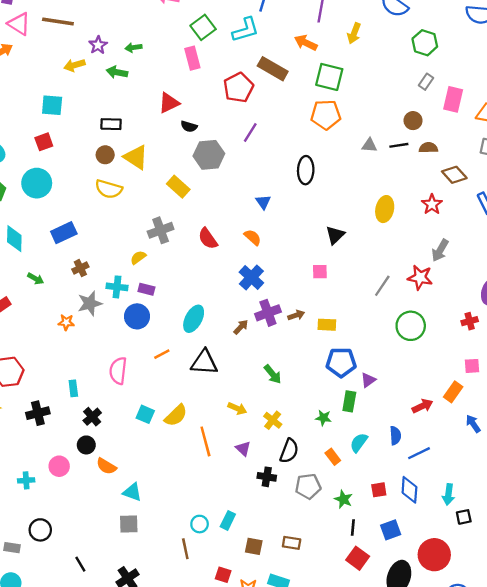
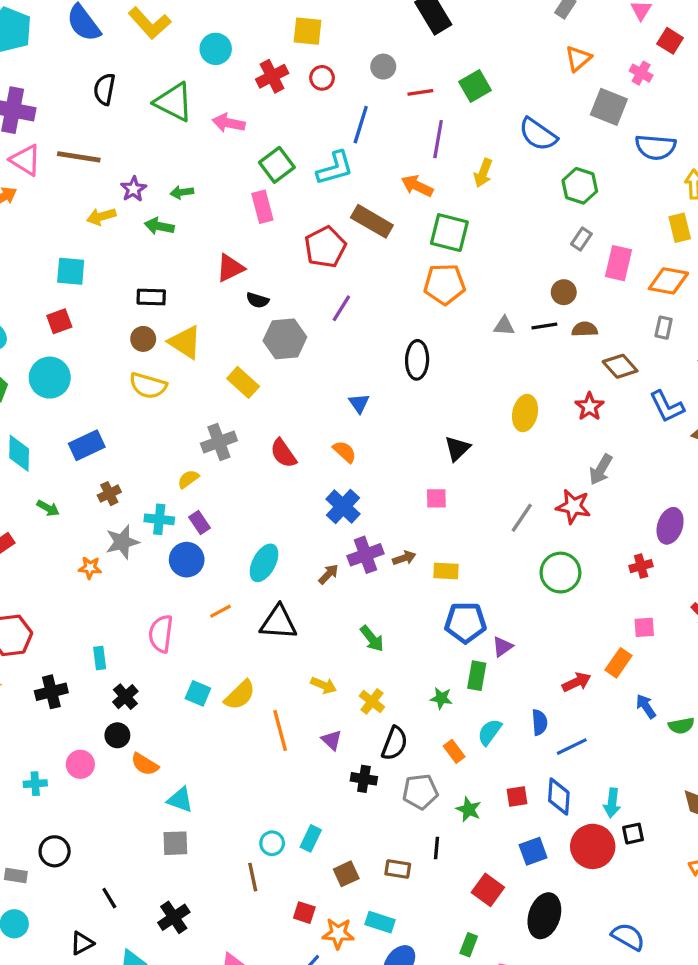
purple rectangle: (146, 289) -> (200, 523), turned 42
black line: (353, 528) -> (436, 848), moved
brown square: (254, 546) -> (346, 874), turned -36
red circle: (434, 555) -> (593, 846), moved

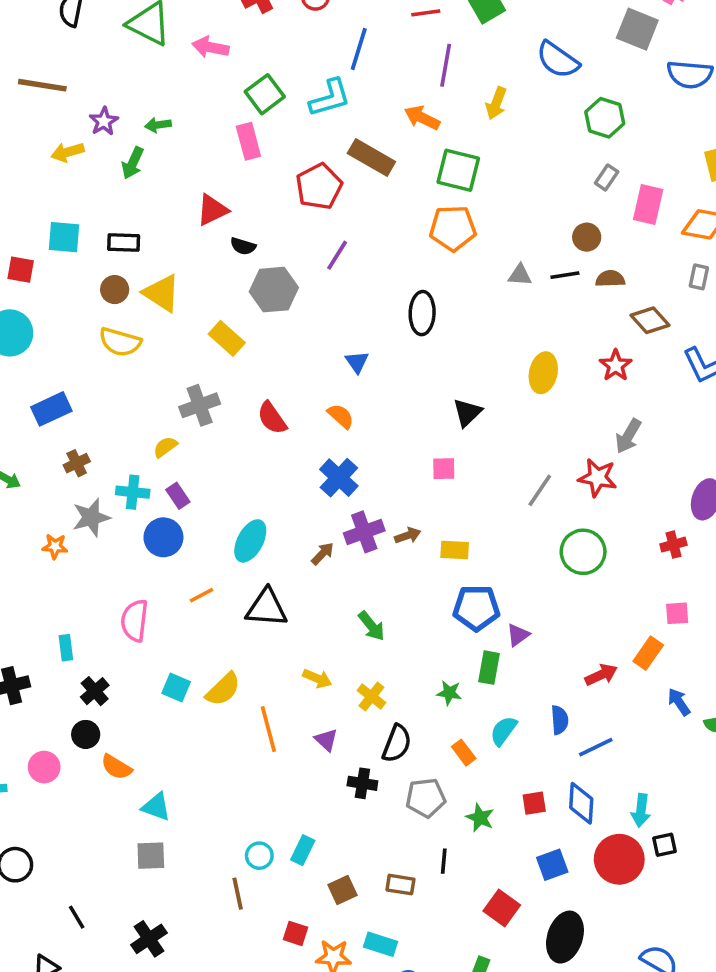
green arrow: (159, 226) -> (133, 163), turned -76
cyan square: (71, 271) -> (64, 237), moved
red square: (59, 321) -> (21, 270), turned 30

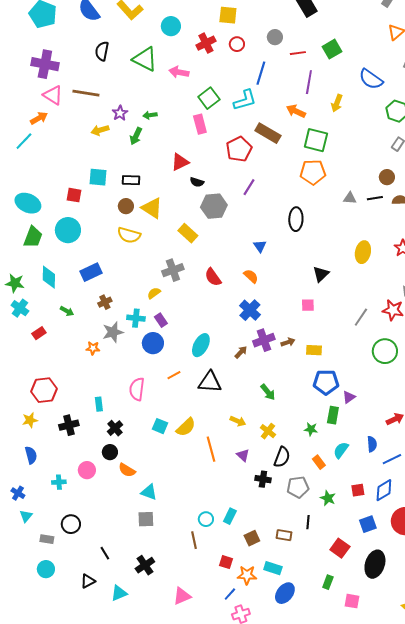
blue diamond: (581, 803) -> (384, 490), turned 55

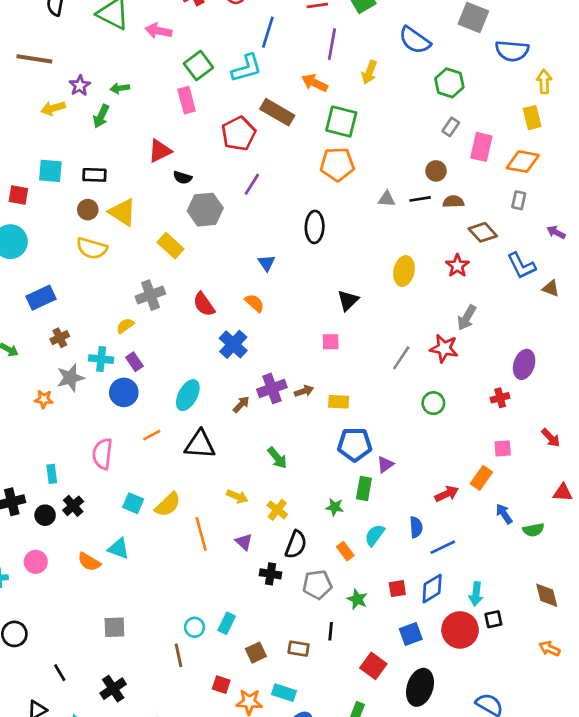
blue cross: (250, 310) -> (233, 344), moved
green circle: (385, 351) -> (433, 403), size x0.7
black circle: (110, 452) -> (45, 515), moved
cyan triangle: (149, 492) -> (118, 549), moved

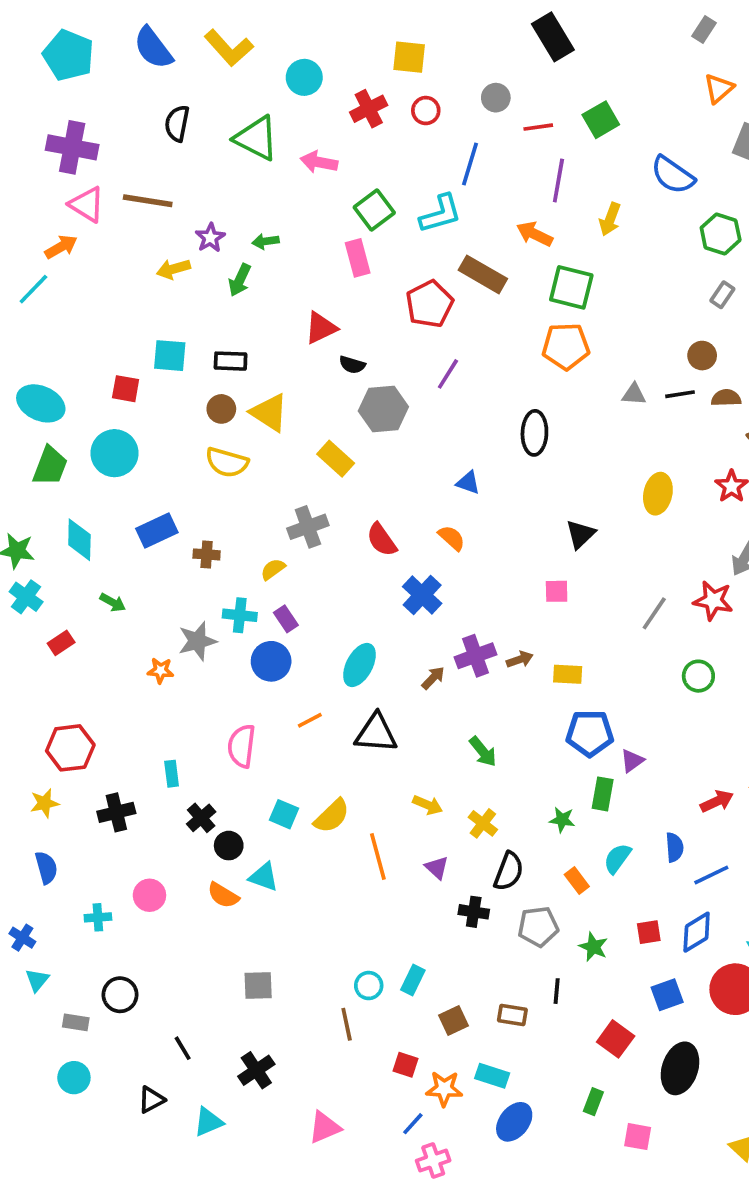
blue triangle: (267, 263) -> (468, 483), turned -36
brown cross: (60, 338) -> (207, 554), moved, turned 30
black circle: (45, 515) -> (229, 846), moved

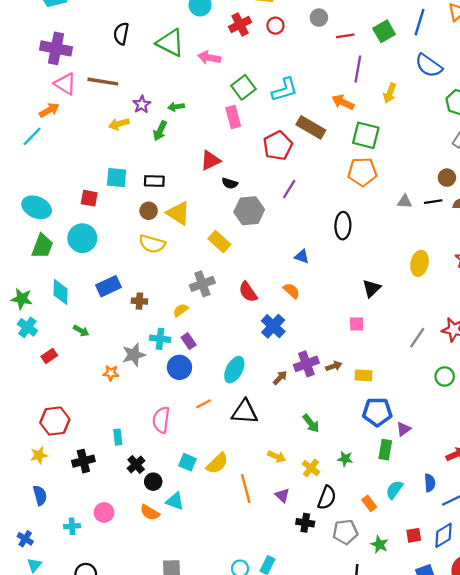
blue line: (470, 164) -> (419, 22), moved
green star: (562, 820) -> (345, 459), moved

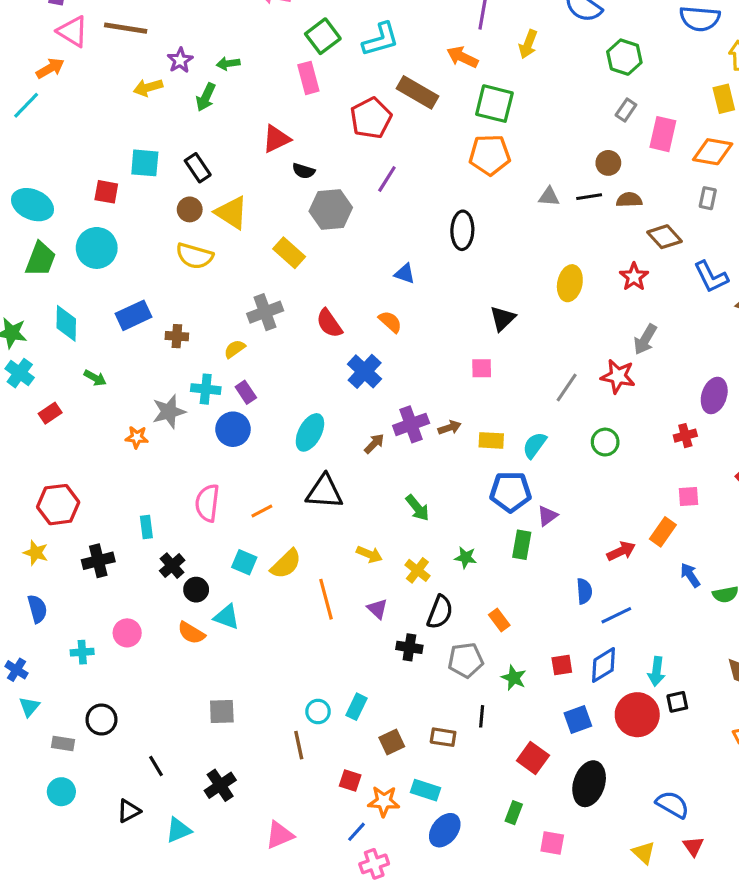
black rectangle: (154, 181) -> (198, 168), turned 54
orange line: (203, 404) -> (262, 511), moved
yellow star: (39, 455) -> (36, 553), turned 30
cyan semicircle: (394, 490) -> (535, 445), moved

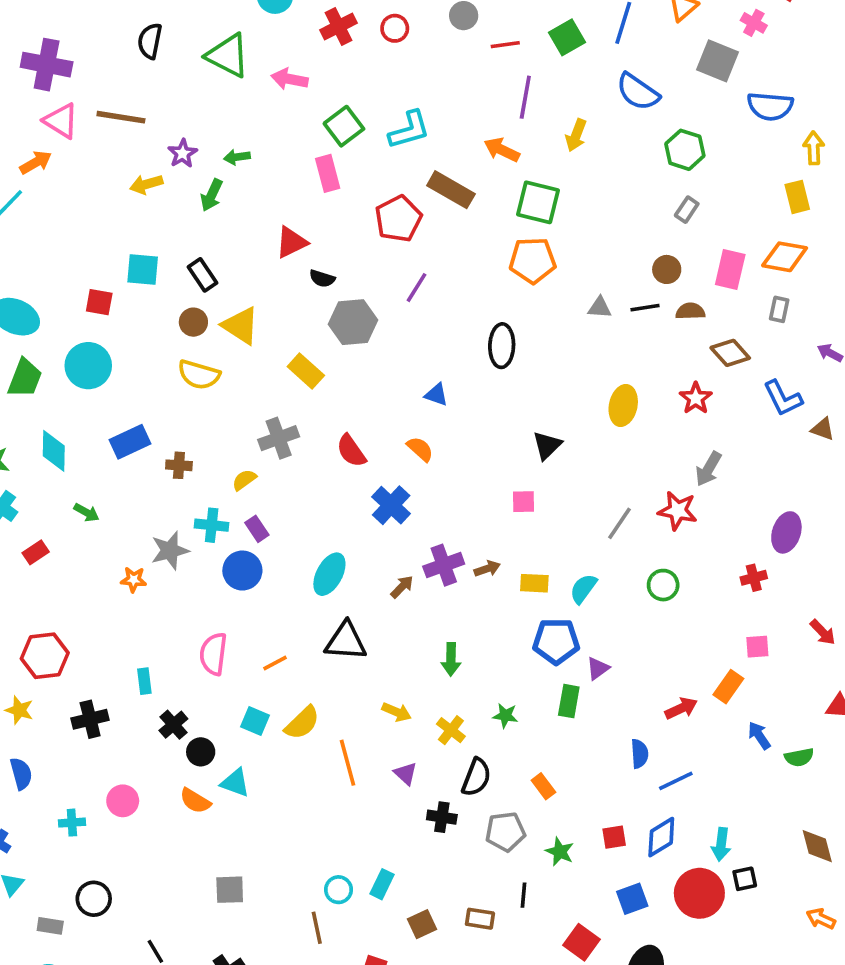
pink rectangle: (663, 134) -> (730, 269), moved
green arrow: (417, 508) -> (451, 659), turned 40

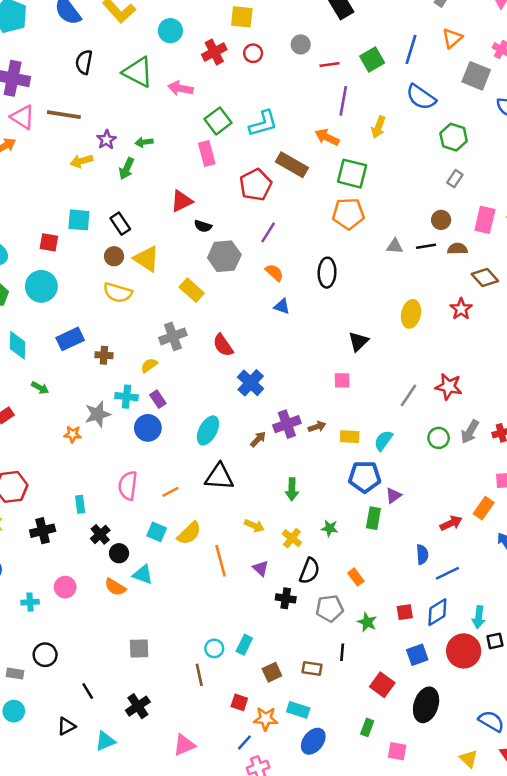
orange semicircle: (420, 449) -> (274, 273), moved
gray arrow: (708, 469) -> (470, 432), moved

